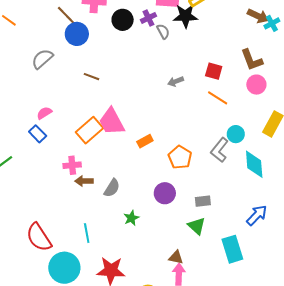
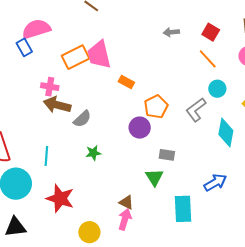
pink semicircle: (44, 113) -> (36, 29), size x1.8
cyan circle: (236, 134) -> (217, 89), moved
orange rectangle: (145, 141) -> (126, 82), turned 42
brown arrow: (84, 181) -> (57, 105), size x1.5
purple circle: (165, 193) -> (140, 128), moved

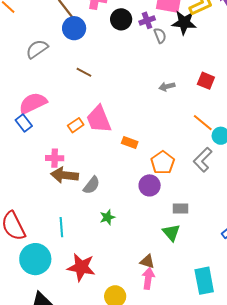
orange rectangle: (75, 57) -> (76, 125), size x0.6
orange line: (208, 59) -> (203, 123), moved
cyan rectangle: (183, 209) -> (204, 281), moved

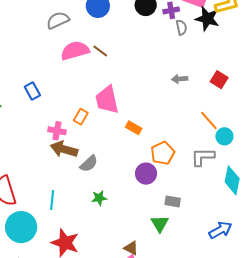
pink semicircle: (33, 103) -> (75, 51), moved
orange rectangle: (76, 125) -> (81, 117), moved, turned -35
gray L-shape: (203, 160) -> (203, 157), turned 35

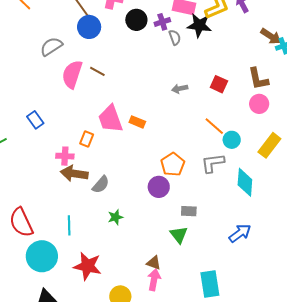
pink semicircle: (75, 51) -> (72, 74), turned -48
orange rectangle: (134, 128) -> (137, 122), moved

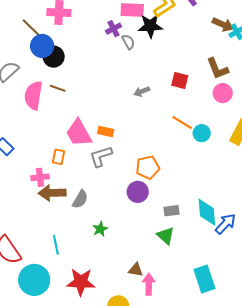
black circle: (136, 20) -> (54, 57), moved
gray L-shape: (213, 163) -> (101, 156), moved
orange pentagon: (173, 164) -> (148, 167), turned 30
cyan diamond: (245, 182) -> (207, 212), moved
brown triangle: (154, 263) -> (136, 270), moved

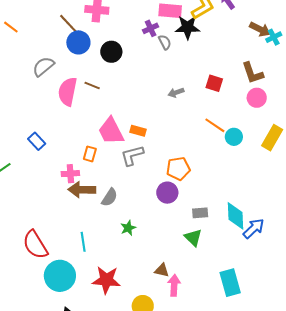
black circle: (54, 57) -> (111, 52), moved

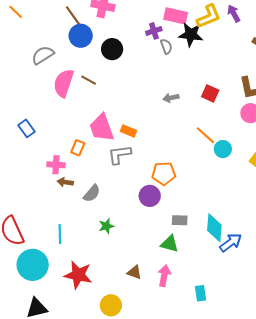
brown arrow: (82, 190) -> (65, 182), size x0.6
green triangle: (193, 238) -> (170, 244), turned -36
cyan rectangle: (230, 283) -> (201, 293), size x0.6
pink arrow: (174, 285) -> (164, 276), moved

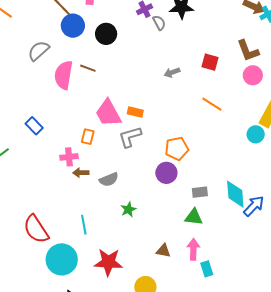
cyan circle: (223, 149) -> (256, 134), moved
gray semicircle: (92, 193) -> (109, 180), turned 36
cyan rectangle: (201, 293) -> (207, 269), moved

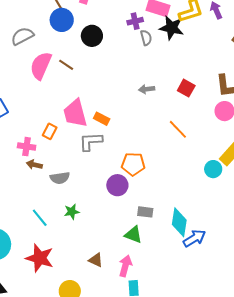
cyan line: (84, 225) -> (40, 218), moved, turned -42

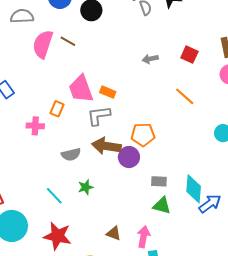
gray semicircle: (22, 36) -> (22, 16), turned 30
brown arrow: (34, 165) -> (106, 146), moved, size x1.8
green triangle: (133, 235) -> (162, 206), moved

